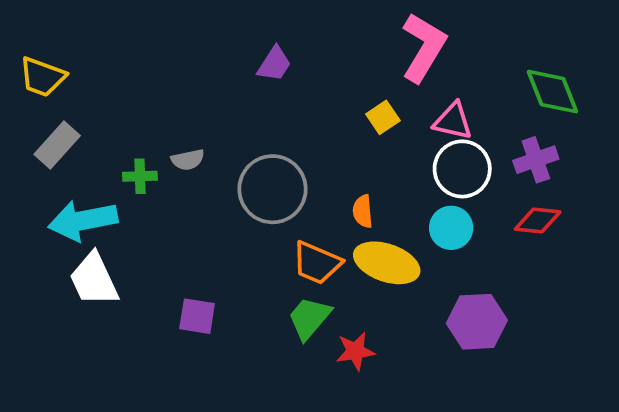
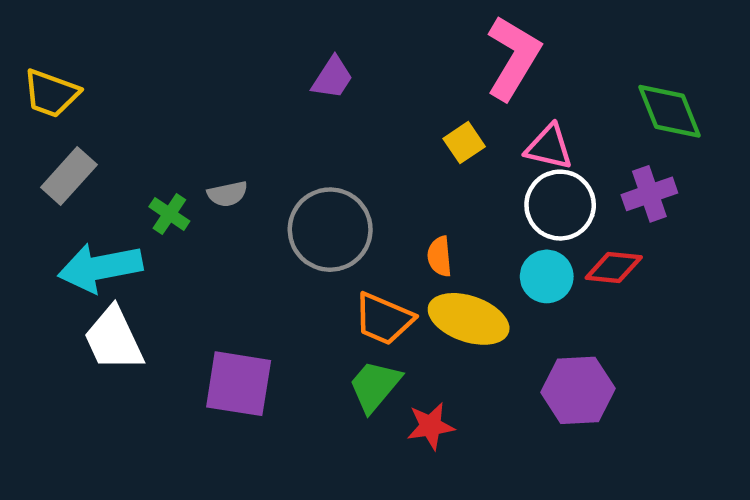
green cross: (140, 176) -> (169, 214), turned 36
red diamond: (538, 220) -> (614, 268), moved
purple square: (197, 316) -> (239, 384), size x1.5

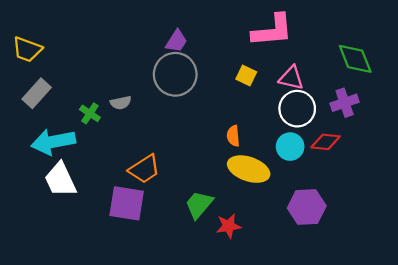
pink L-shape: (513, 58) -> (272, 30), turned 54
yellow square: (464, 143) -> (246, 75), turned -30
gray circle: (330, 230) -> (175, 74), moved
orange trapezoid: (384, 319) -> (144, 169), moved, turned -56

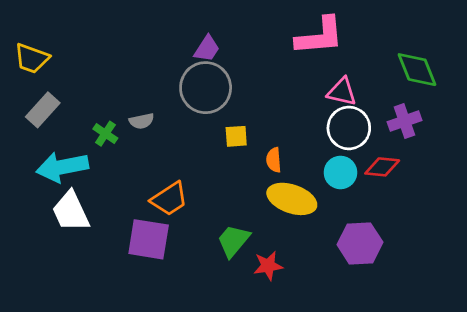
yellow square: (246, 75) -> (236, 136), moved, turned -30

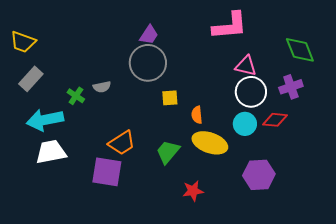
white trapezoid: (71, 211) -> (51, 152), turned 104
green trapezoid: (233, 241) -> (168, 152), moved

